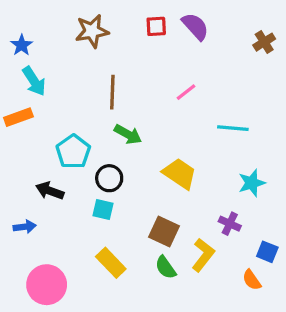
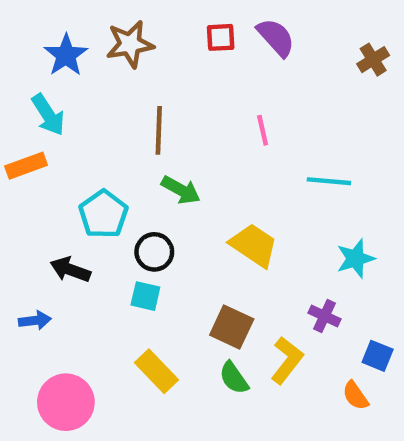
blue star: (22, 45) -> (66, 55), moved, size x1.4
pink line: (186, 92) -> (263, 130), turned -65

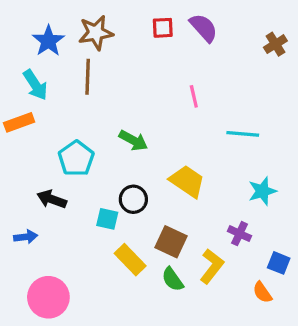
brown line: (159, 130) -> (88, 77), moved
black circle: (154, 252) -> (133, 199), moved
yellow rectangle: (157, 371) -> (130, 260), moved

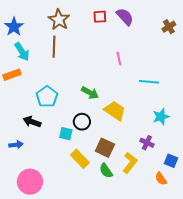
brown star: (96, 33) -> (59, 20), turned -30
blue star: (48, 41) -> (14, 27), moved
green arrow: (133, 140) -> (90, 93), moved

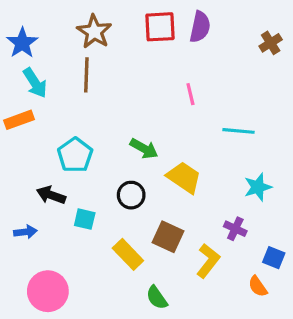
red square: (100, 17) -> (160, 27), size x1.5
purple semicircle: (125, 17) -> (200, 27), turned 54
cyan square: (66, 134) -> (85, 219), moved
green semicircle: (106, 171) -> (157, 298), moved

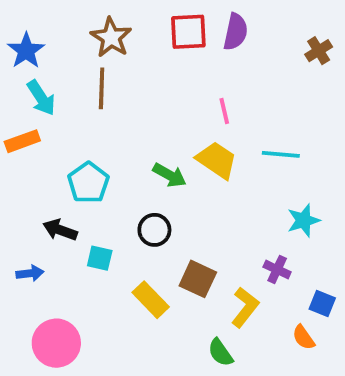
yellow trapezoid: (184, 177) -> (217, 160), moved
green semicircle: (157, 298) -> (220, 353), moved

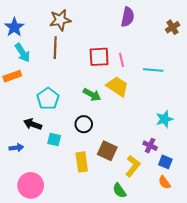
red square: (188, 32) -> (99, 57), moved
brown star: (111, 37) -> (60, 20), turned 30
cyan line: (281, 154) -> (153, 70), moved
yellow rectangle: (151, 300) -> (82, 162), turned 36
blue square: (322, 303) -> (165, 162), moved

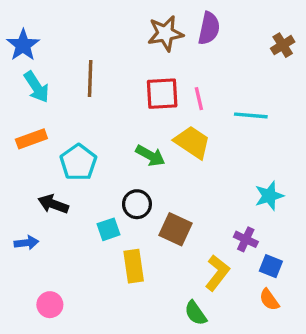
brown star: (60, 20) -> (165, 33), moved
orange rectangle: (12, 76) -> (31, 139), moved
cyan square: (54, 139) -> (108, 229), moved, turned -32
brown square: (107, 151) -> (175, 229), moved
pink circle: (31, 185) -> (50, 305), size x0.6

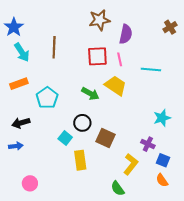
purple semicircle: (209, 28) -> (126, 34), moved
black arrow: (53, 204) -> (21, 123), moved, turned -36
cyan square: (108, 229) -> (65, 138), turned -32

